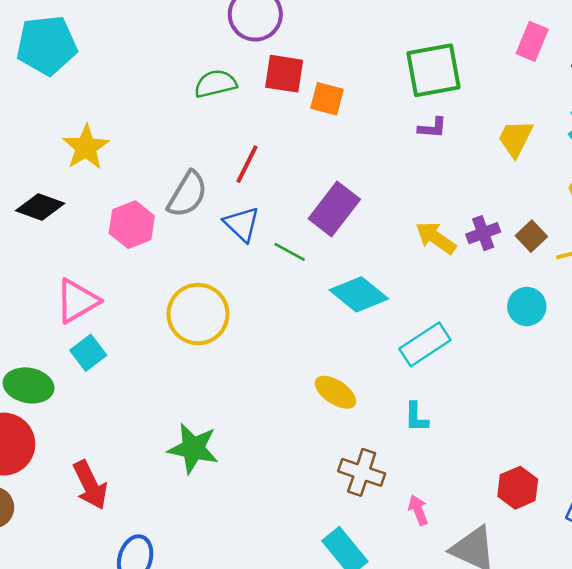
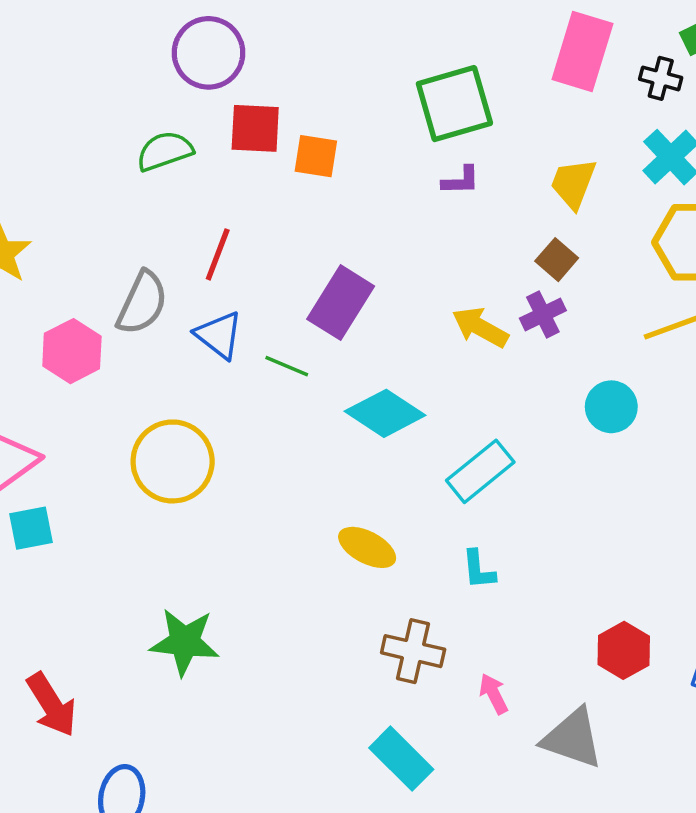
pink rectangle: (532, 41) -> (582, 51), size x1.5
brown square: (531, 236) -> (557, 260), moved
cyan square: (88, 353) -> (31, 528), turned 32

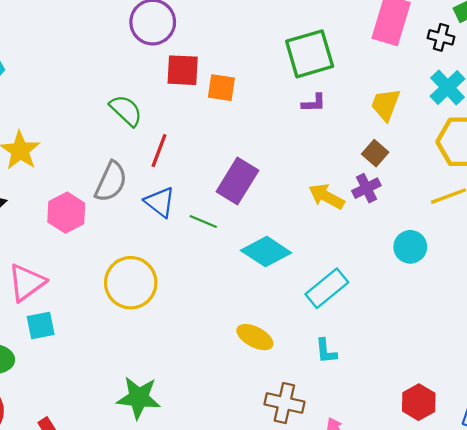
green semicircle: (165, 151) -> (126, 110), moved, turned 63

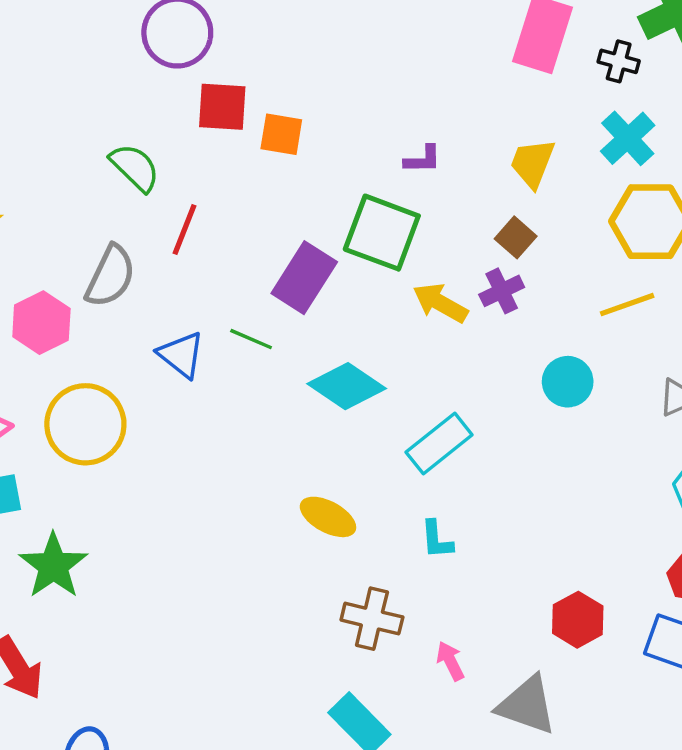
green square: (310, 54) -> (382, 233), moved, turned 36
blue triangle: (160, 202) -> (181, 355), moved
yellow circle: (131, 283) -> (85, 424), moved
green star: (139, 398) -> (53, 566), moved, turned 30

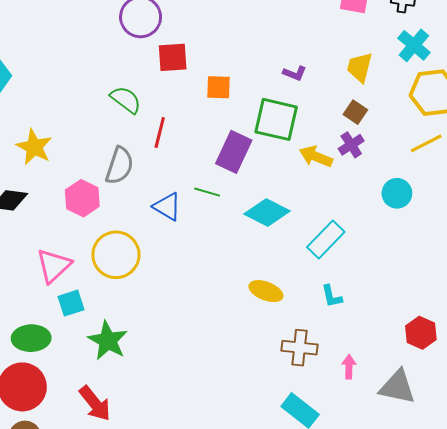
orange square: (281, 134) -> (219, 87), moved
purple L-shape: (423, 159) -> (295, 73), turned 30
pink arrow: (450, 661) -> (349, 367), turned 35

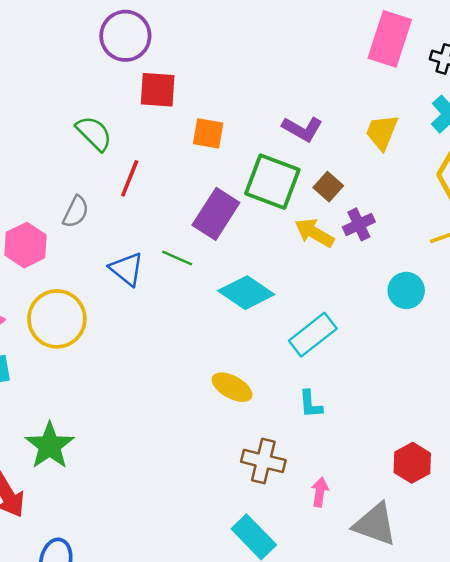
purple L-shape: (295, 73) -> (302, 129), size x1.4
brown square: (355, 112) -> (328, 187), moved
gray semicircle: (120, 166) -> (76, 212), size x0.7
green star: (108, 341) -> (50, 446), moved

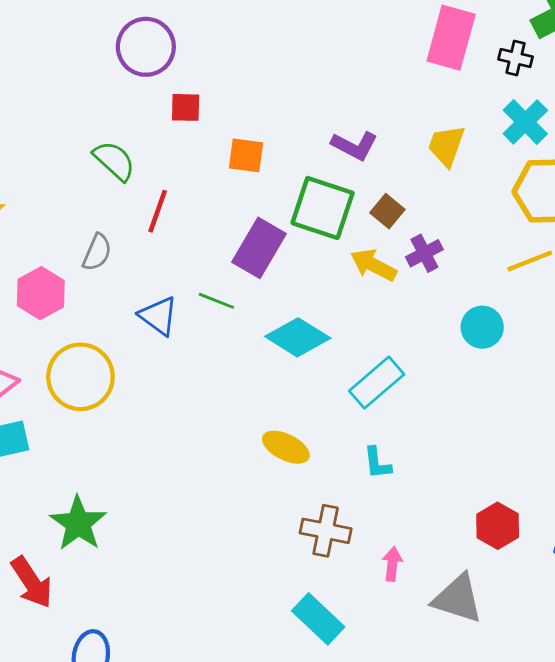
red square: (158, 90) -> (186, 107), size x0.7

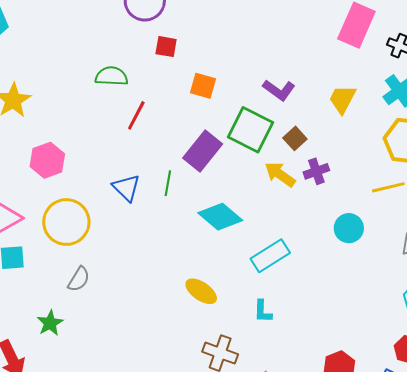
green semicircle: (114, 161) -> (111, 76), turned -48
gray semicircle: (97, 252) -> (79, 279), moved
green line: (216, 301) -> (168, 183), turned 70
green star: (78, 523) -> (50, 323), size x0.7

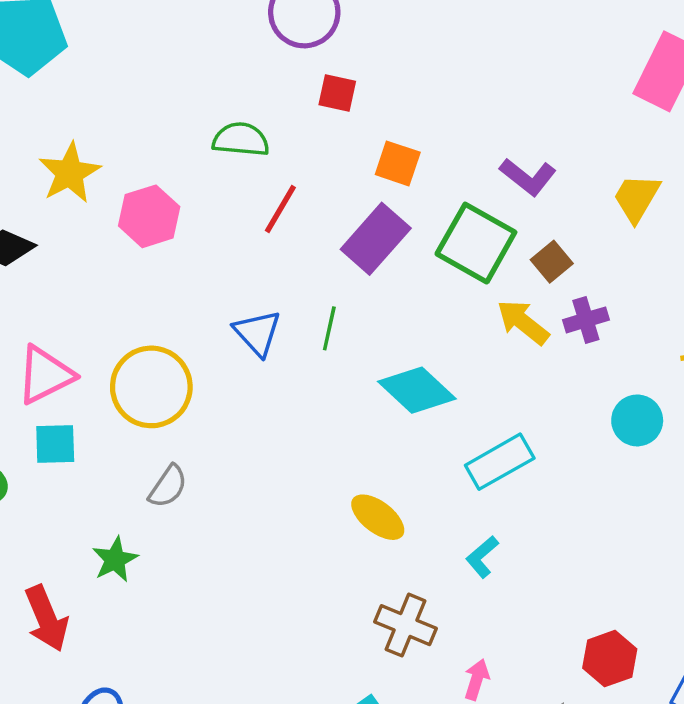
purple rectangle: (203, 151) -> (376, 239), moved
pink hexagon: (47, 160) -> (149, 216), moved
cyan L-shape: (263, 311) -> (482, 557), turned 45

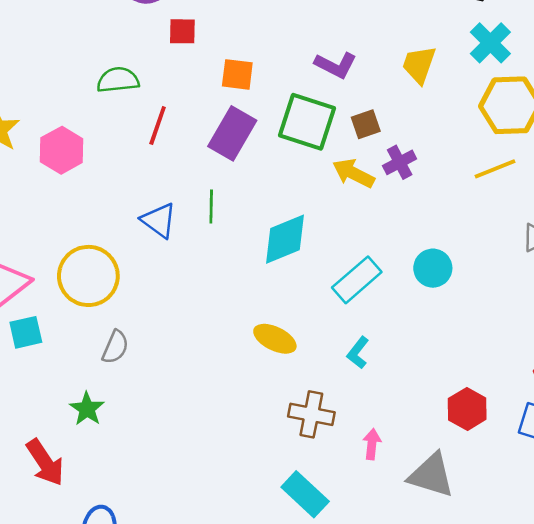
brown square: (552, 262) -> (366, 124), turned 32
cyan diamond: (417, 390) -> (285, 239), turned -54
cyan circle: (637, 420) -> (433, 268), moved

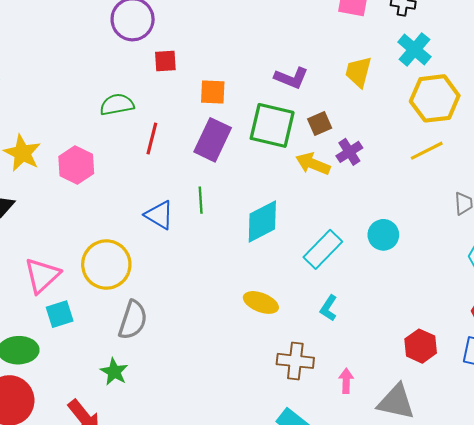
gray semicircle: (115, 347) -> (133, 320), size x1.4

